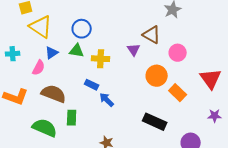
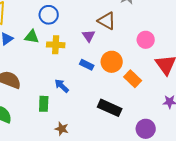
blue circle: (82, 29) -> (49, 15), moved
pink circle: (178, 53) -> (146, 40), moved
blue rectangle: (92, 85) -> (87, 65), moved
green rectangle: (72, 118) -> (44, 104), moved

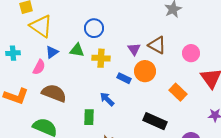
brown triangle: (107, 21) -> (157, 45), moved
orange circle: (112, 62) -> (145, 71), moved
blue rectangle: (87, 65) -> (124, 78), moved

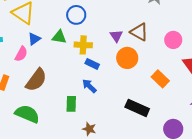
blue rectangle: (124, 78) -> (92, 64), moved
brown semicircle: (54, 93) -> (36, 80), turned 105

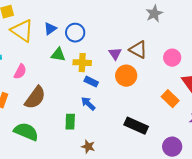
blue triangle: (34, 39) -> (50, 29), moved
orange rectangle: (160, 79) -> (170, 99), moved

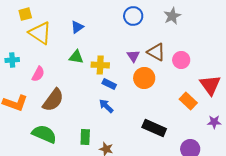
blue triangle: (50, 29) -> (77, 27), moved
blue circle: (75, 33) -> (133, 16), moved
pink circle: (172, 58) -> (181, 60), moved
green rectangle: (70, 122) -> (85, 137), moved

